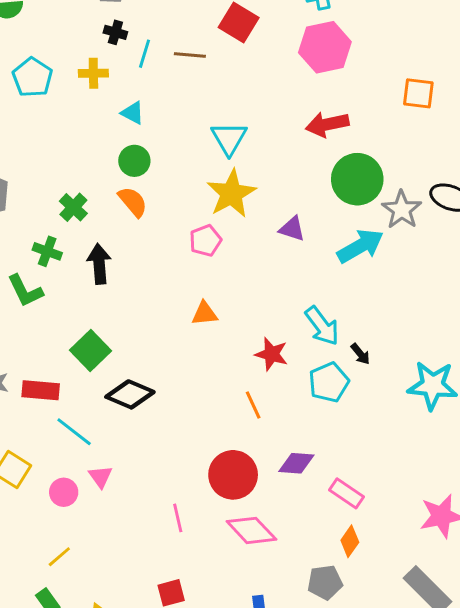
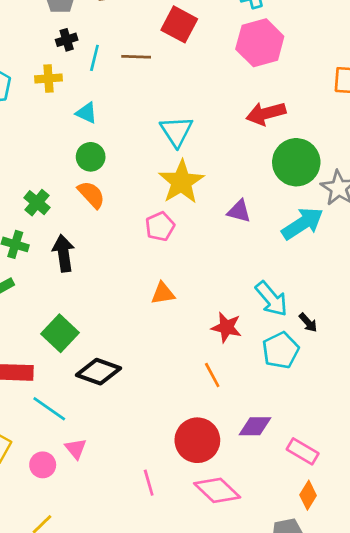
black cross: (115, 32) -> (67, 40), turned -30

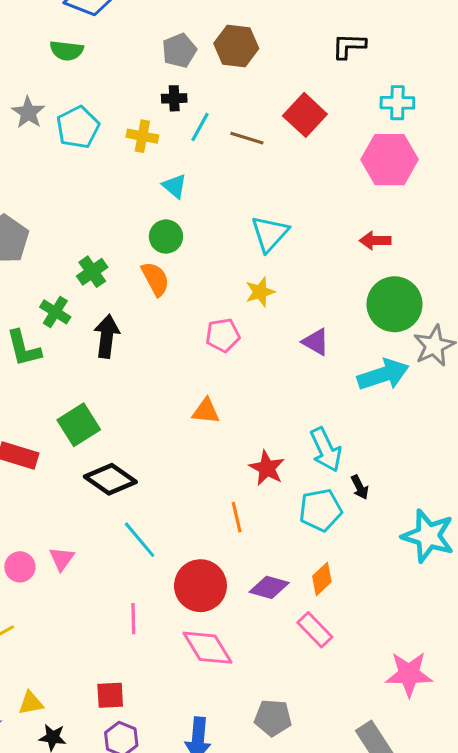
red arrow: (266, 113) -> (375, 241), size x0.7
yellow star: (181, 182) -> (260, 292), size x0.6
cyan line: (49, 409) -> (140, 540), moved
orange diamond: (308, 495) -> (322, 579), moved

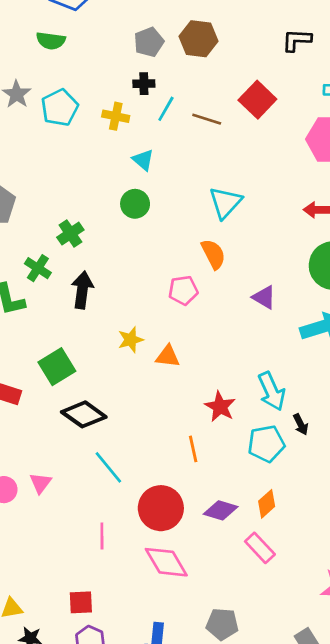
orange semicircle: (155, 279) -> (213, 254), moved
yellow star: (260, 292) -> (131, 340), moved

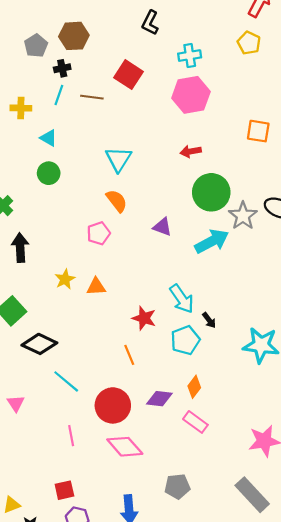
black L-shape: (297, 40) -> (150, 23), turned -55
black cross: (144, 84) -> (62, 68), moved

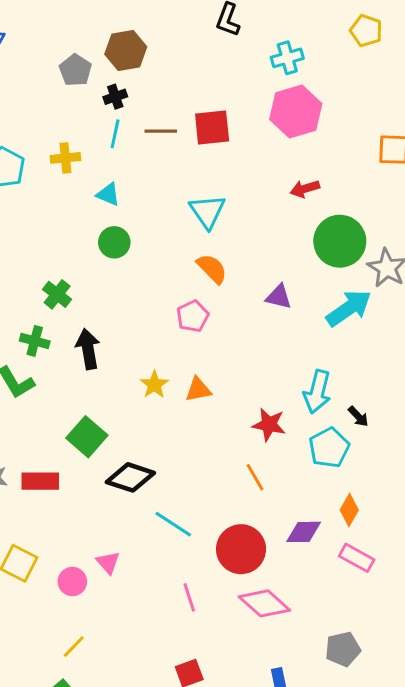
red square: (128, 75) -> (212, 128), moved, turned -32
cyan arrow: (182, 299) -> (317, 392), turned 56

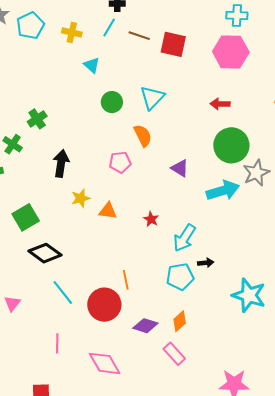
green circle: (114, 242) -> (112, 102), moved
black arrow: (88, 349) -> (61, 163), moved
black arrow: (358, 416) -> (206, 263), turned -70
red star: (269, 425) -> (151, 219), moved, size x0.7
red circle: (241, 549) -> (104, 305), moved

